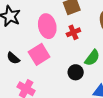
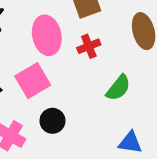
black circle: (76, 72) -> (52, 121), moved

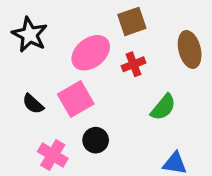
pink ellipse: (47, 35) -> (91, 53), turned 63

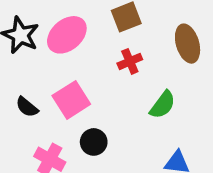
pink ellipse: (91, 53) -> (67, 35), moved

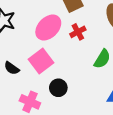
pink ellipse: (67, 35) -> (48, 28), moved

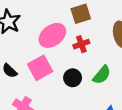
black circle: (58, 88) -> (73, 78), moved

